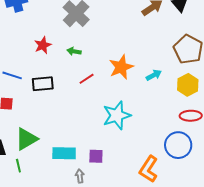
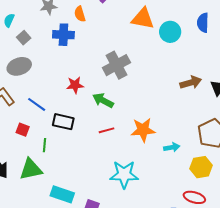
green arrow: (74, 51) -> (103, 100), size x1.5
green line: (18, 166) -> (45, 145), moved

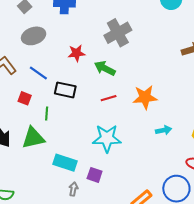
gray ellipse: (19, 66) -> (34, 36), moved
cyan arrow: (172, 147) -> (164, 130), moved
cyan star: (124, 174) -> (107, 138), moved

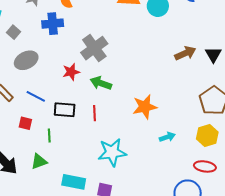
gray cross: (118, 33) -> (94, 48), moved
red line: (109, 98) -> (95, 113), moved, turned -70
green triangle: (33, 138) -> (39, 161), size x0.7

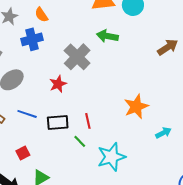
green arrow: (101, 83) -> (107, 36), moved
red square: (25, 123) -> (23, 153), moved, turned -32
green line: (49, 136) -> (80, 141), moved, turned -32

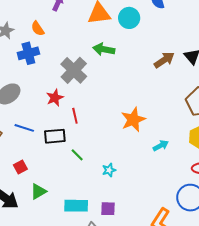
red line: (88, 121) -> (75, 116), moved
cyan star: (111, 157) -> (109, 170), size x0.5

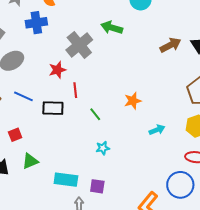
orange star: (133, 120) -> (133, 101), size x0.7
green line: (77, 155) -> (95, 114), moved

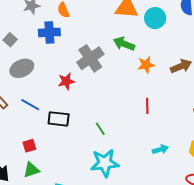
red line: (75, 90) -> (147, 106), moved
orange star: (133, 101) -> (146, 65), moved
red square: (15, 135) -> (29, 146), moved
cyan star: (103, 148) -> (105, 163), size x2.0

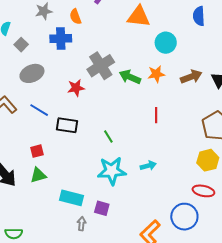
cyan circle: (155, 18) -> (166, 43), moved
green arrow: (124, 44) -> (130, 77), moved
cyan arrow: (160, 149) -> (148, 166), moved

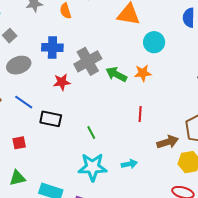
blue cross: (61, 39) -> (52, 47), moved
brown arrow: (191, 77) -> (168, 142), moved
green triangle: (38, 175) -> (17, 178), moved

